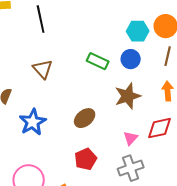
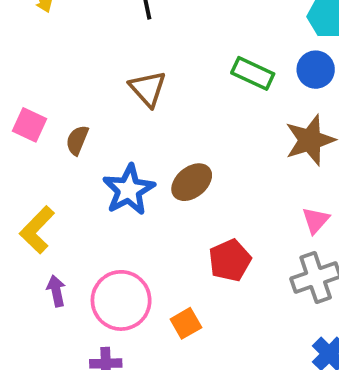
brown ellipse: (85, 118) -> (192, 182), moved

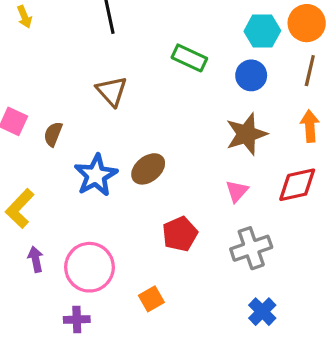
green rectangle: (253, 73) -> (189, 58), moved
pink triangle: (316, 220) -> (237, 191), moved
orange square: (186, 323) -> (151, 299), moved

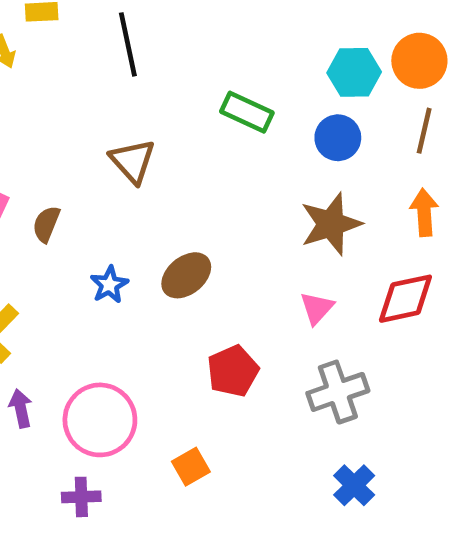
blue star: (96, 175) -> (109, 285), size x0.6

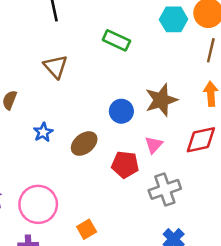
blue circle: (338, 138) -> (121, 111), moved
brown ellipse: (186, 275) -> (84, 144), moved
red pentagon: (233, 371) -> (125, 165), moved, turned 30

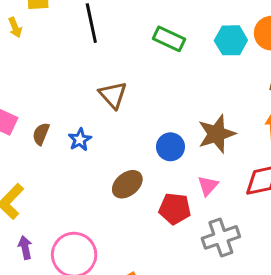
green rectangle: (116, 40) -> (169, 39), moved
brown triangle: (56, 66) -> (113, 95), moved
blue star: (43, 132) -> (80, 140), moved

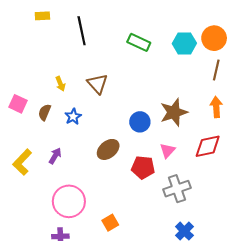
yellow arrow: (15, 27) -> (60, 84), moved
purple arrow: (25, 248) -> (55, 156), moved, turned 42

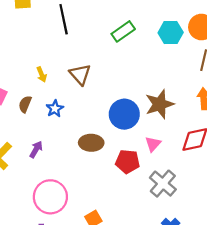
green rectangle: (139, 42) -> (123, 31), turned -60
blue circle: (140, 122) -> (124, 114), size x1.4
brown ellipse: (108, 149) -> (91, 143), turned 40
gray cross: (177, 189) -> (163, 184), turned -30

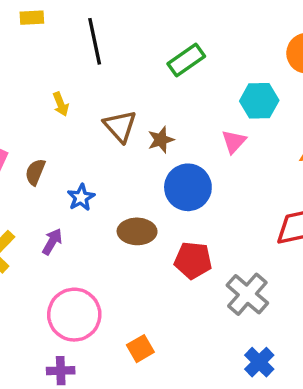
cyan hexagon: (171, 33) -> (259, 101), moved
yellow arrow: (42, 74) -> (61, 104), moved
brown star: (160, 104) -> (161, 140), moved, size x0.6
blue star: (55, 109) -> (81, 197), moved
pink triangle: (153, 144) -> (234, 141), moved

